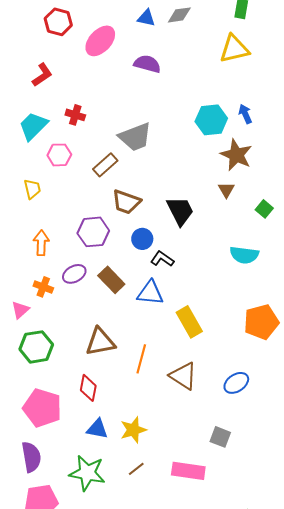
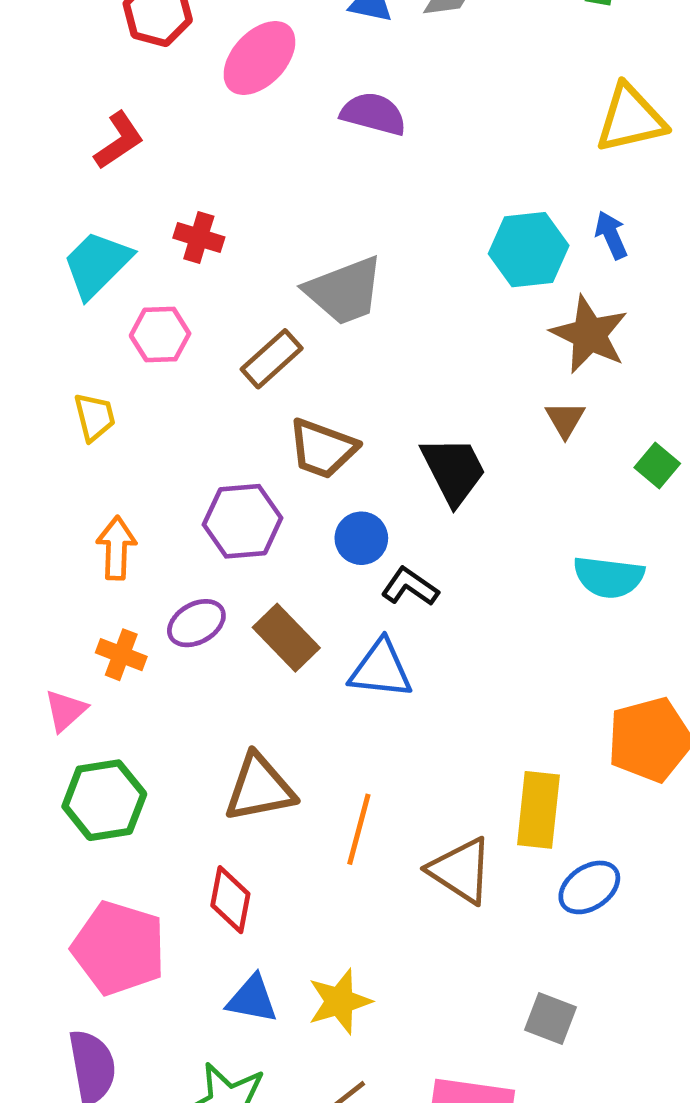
yellow triangle: (234, 49) -> (631, 119), moved
yellow rectangle: (189, 322) -> (538, 810), moved, turned 36

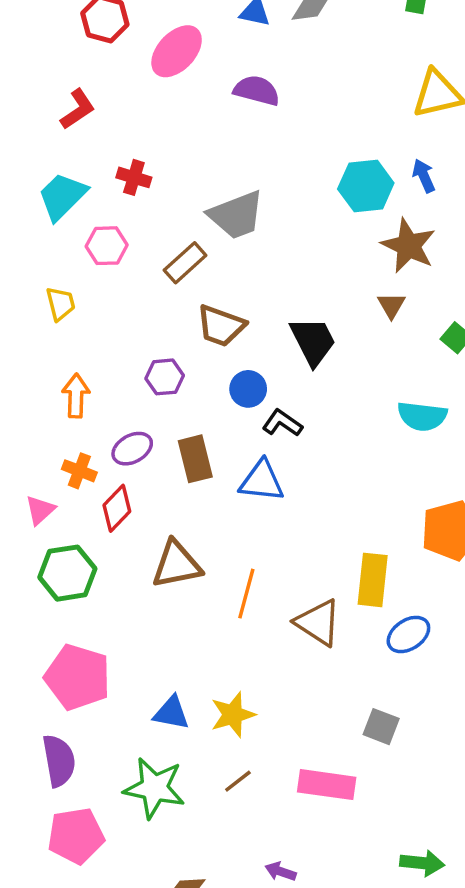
purple hexagon: (243, 521) -> (165, 377), size x0.7
brown rectangle: (286, 638) -> (195, 459), turned 30
red diamond: (230, 900) -> (117, 508), moved, turned 33

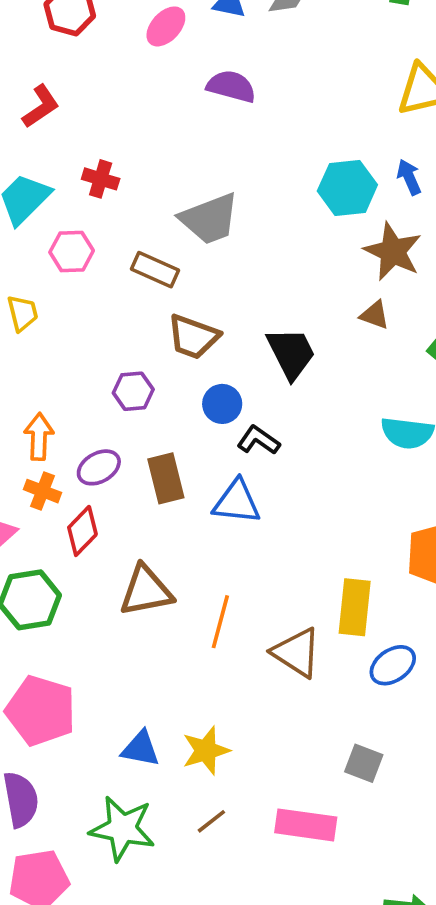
pink ellipse: (177, 51) -> (166, 26), moved, size x0.7
brown rectangle: (185, 263) -> (155, 270), turned 66
brown triangle: (391, 305) -> (375, 315), turned -40
orange arrow: (76, 396) -> (39, 437), moved

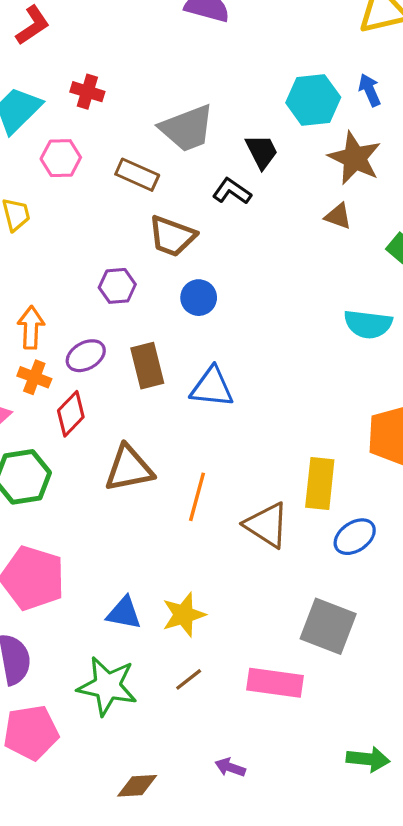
black trapezoid: (291, 353) -> (262, 151), moved, size x0.7
black L-shape: (258, 440) -> (232, 191), moved
gray square: (364, 763) -> (328, 626), size x1.6

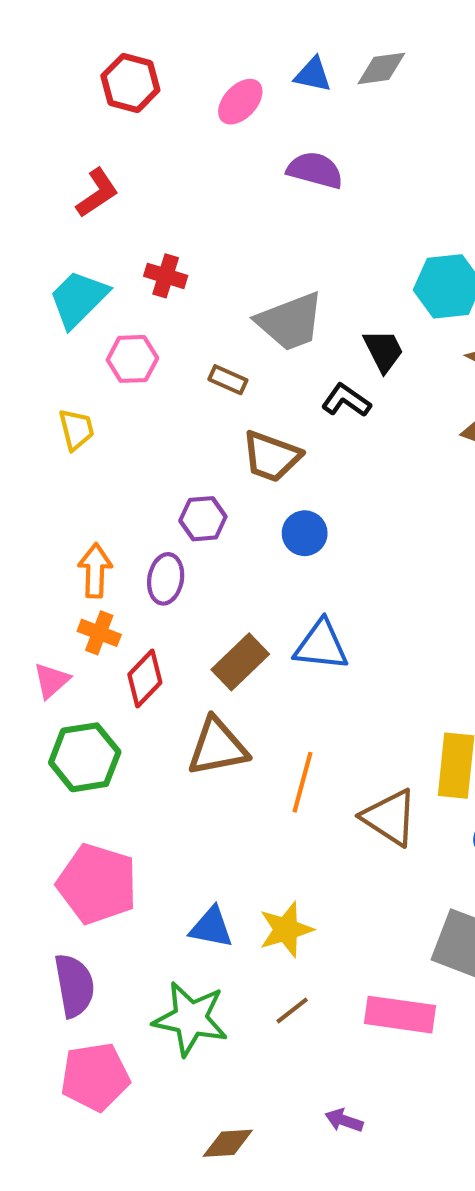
brown rectangle: (137, 175) -> (228, 380), size x0.7
purple ellipse: (86, 356) -> (166, 579), moved, turned -51
brown rectangle: (147, 366) -> (240, 662), moved, turned 60

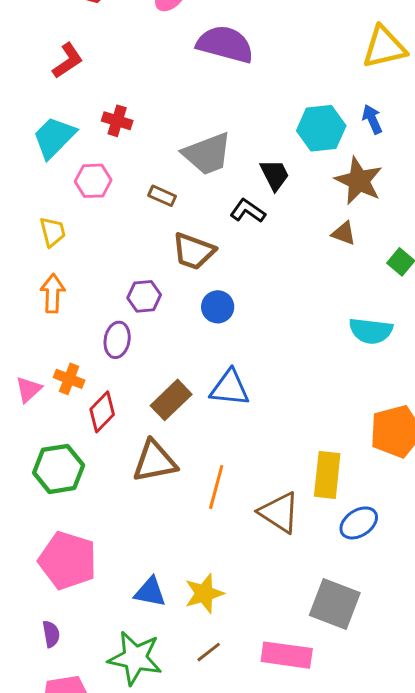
purple semicircle: (315, 170) -> (225, 44), size x1.4
orange arrow: (95, 571) -> (53, 293), moved
pink triangle: (51, 681) -> (29, 389), moved
purple semicircle: (74, 986) -> (51, 634), size x0.6

